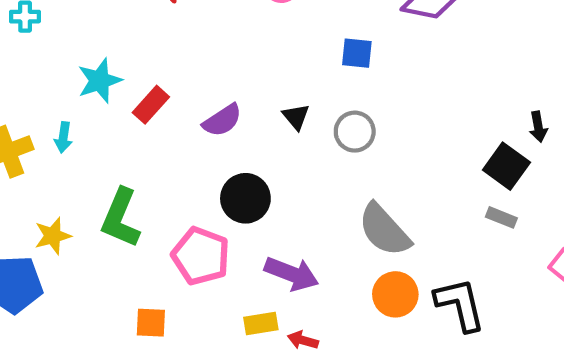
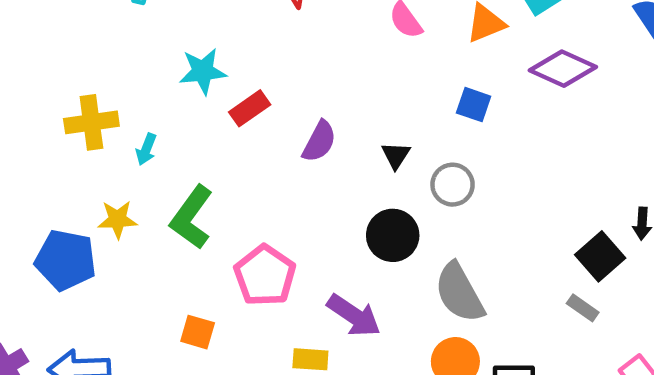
purple semicircle: (222, 120) -> (319, 141), turned -42
cyan arrow: (63, 137) -> (146, 149), moved
black circle: (245, 198) -> (393, 235), moved

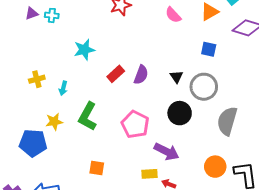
red rectangle: (250, 108) -> (116, 74), moved
yellow cross: (91, 122) -> (37, 79), size x0.7
gray circle: (453, 185) -> (204, 87), size x1.4
pink pentagon: (265, 276) -> (135, 124), moved
gray semicircle: (459, 293) -> (227, 121), moved, turned 52

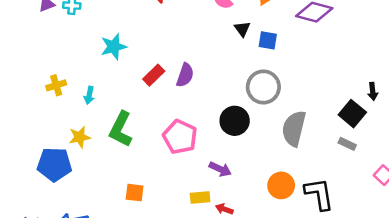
black triangle: (176, 77) -> (242, 29), moved
purple arrow: (167, 152) -> (220, 169), size x0.7

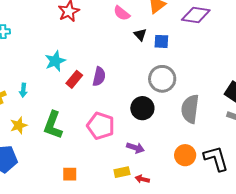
cyan star: (114, 47) -> (55, 61), moved
cyan arrow: (89, 95) -> (23, 90), moved
yellow star: (80, 137) -> (19, 125), moved

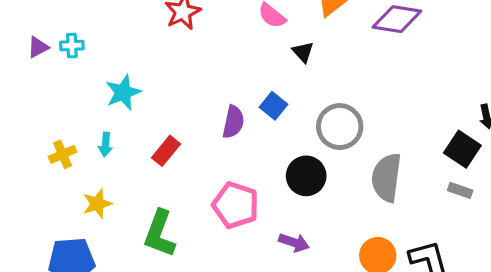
blue square: (161, 41) -> (274, 106), moved, turned 35
cyan star: (55, 61) -> (123, 92), moved
red rectangle: (74, 79) -> (166, 151), moved
green L-shape: (53, 125) -> (160, 234), moved

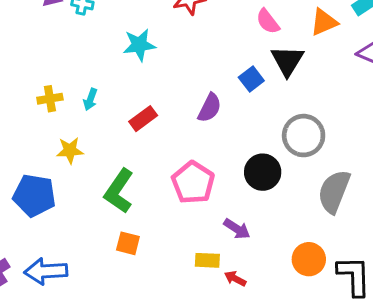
black triangle: (303, 52) -> (287, 61), size x1.6
cyan star: (123, 92) -> (139, 45), moved
blue square: (274, 106) -> (251, 79), moved

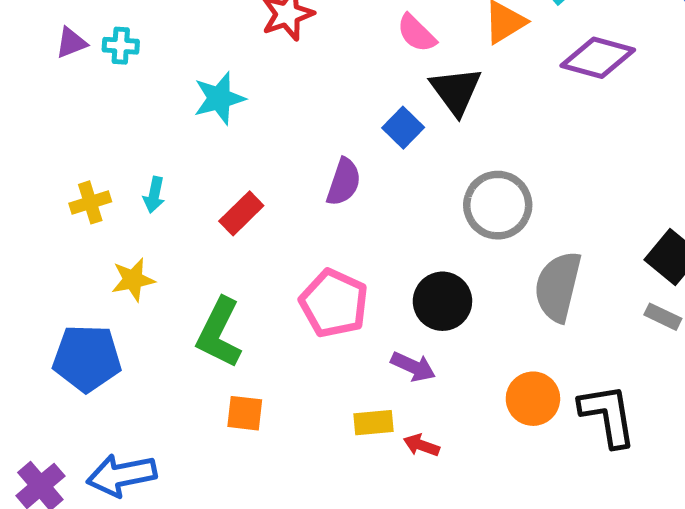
black circle: (263, 172) -> (442, 301), moved

